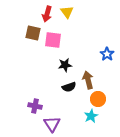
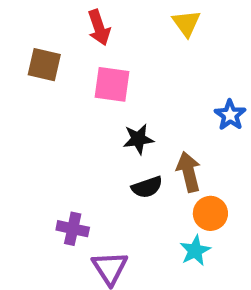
yellow triangle: (67, 12) -> (186, 23), moved
red arrow: (47, 14) -> (99, 28), turned -35
brown square: (33, 33) -> (44, 65), moved

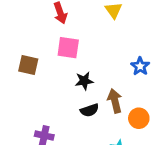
brown square: (44, 65) -> (28, 65), moved
orange circle: (210, 213) -> (139, 118), moved

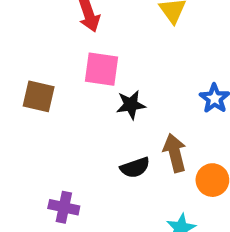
black star: (84, 81) -> (131, 105), moved

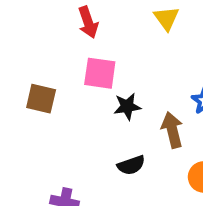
brown arrow: (175, 153) -> (172, 130), moved

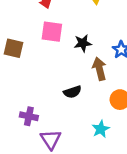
black star: (127, 106) -> (83, 43), moved

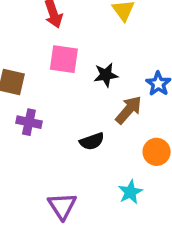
brown arrow: (99, 69) -> (129, 110), turned 55
purple cross: (29, 116) -> (29, 122), moved

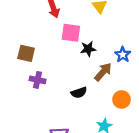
pink square: (64, 59) -> (71, 33), moved

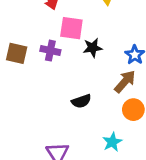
brown arrow: (103, 72) -> (125, 81), moved
purple cross: (38, 80) -> (50, 51), moved

